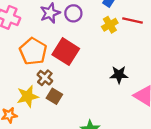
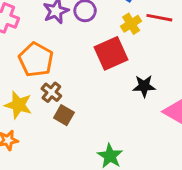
red square: (66, 52) -> (111, 53), moved, turned 35
yellow star: (28, 96) -> (18, 105), moved, turned 30

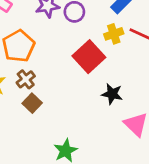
red square: (111, 53) -> (89, 57), turned -32

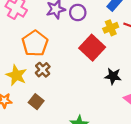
brown square: (32, 103) -> (36, 102), moved

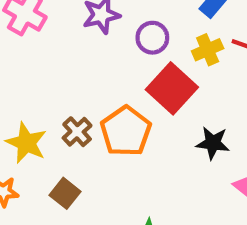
purple circle: (78, 13) -> (152, 38), moved
orange pentagon: (35, 43) -> (126, 131), moved

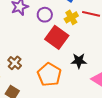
orange pentagon: (126, 131) -> (49, 75), moved

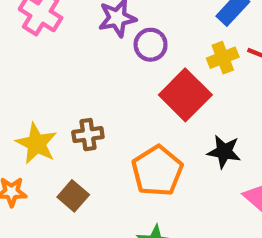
purple circle: (45, 15) -> (151, 45), moved
brown cross: (15, 63) -> (88, 135), turned 32

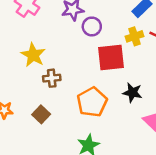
red square: (185, 95) -> (111, 57), turned 36
yellow star: (36, 144) -> (33, 55), moved

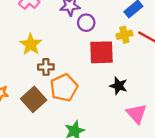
orange pentagon: (92, 102) -> (64, 88), moved
brown square: (41, 114) -> (34, 99), size x1.5

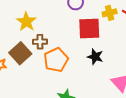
black star: (119, 86) -> (95, 57), moved
brown square: (34, 99) -> (20, 53), moved

